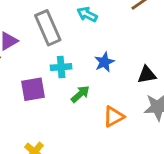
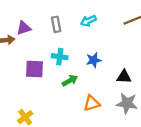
cyan arrow: (87, 14) -> (88, 21), turned -63
gray rectangle: (48, 28) -> (56, 24), size x0.6

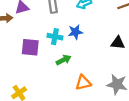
blue star: (94, 60) -> (75, 32), moved
black triangle: (124, 77) -> (118, 43), moved

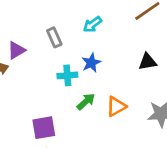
purple square: (30, 47) -> (44, 128), moved
orange triangle: (83, 83) -> (116, 106), moved

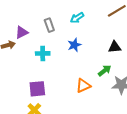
cyan cross: (67, 75) -> (43, 53), moved
green arrow: (86, 102) -> (105, 71), moved
orange triangle: (116, 106) -> (83, 86), moved

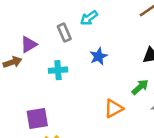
cyan arrow: (77, 18) -> (89, 18), moved
purple square: (37, 89) -> (37, 118), moved

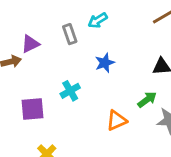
cyan cross: (58, 70) -> (70, 91), moved, turned -30
purple square: (37, 118) -> (32, 109), moved

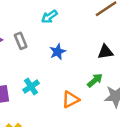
gray rectangle: (70, 34) -> (21, 41), moved
cyan cross: (70, 91) -> (31, 87), moved

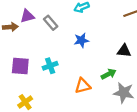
gray rectangle: (21, 41) -> (51, 23), turned -32

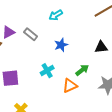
cyan cross: (50, 66) -> (47, 71), moved
green arrow: (109, 74) -> (82, 70), moved

